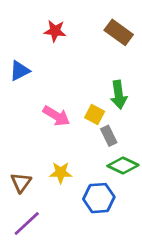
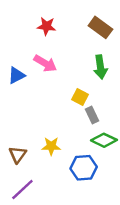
blue triangle: (20, 71) -> (16, 75), moved
green arrow: (119, 95) -> (100, 67), moved
pink arrow: (56, 116) -> (45, 63), moved

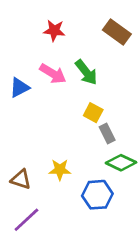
green arrow: (100, 67) -> (86, 72), moved, turned -30
brown triangle: (18, 155) -> (21, 179), turned -48

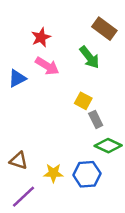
red star: (54, 31) -> (41, 37), moved, turned -30
green arrow: (86, 72) -> (89, 57), moved
yellow star: (60, 170) -> (53, 173), moved

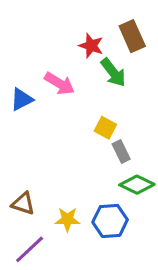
brown rectangle: (104, 29) -> (132, 36), turned 30
red star: (41, 37) -> (91, 46), moved, turned -30

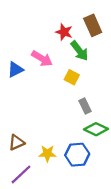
yellow square: (105, 128) -> (72, 77), moved
brown triangle: (23, 204) -> (16, 142), turned -42

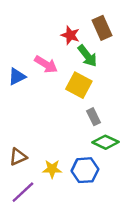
yellow square: (72, 77) -> (79, 85), size x1.5

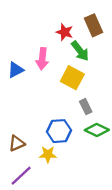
pink arrow: (46, 64) -> (42, 59), turned 65
blue hexagon: (85, 170) -> (59, 131), moved

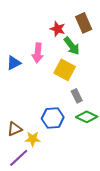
yellow star: (48, 154) -> (33, 139), moved

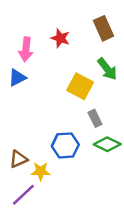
red star: (58, 29) -> (60, 38), moved
green arrow: (72, 46) -> (107, 69), moved
pink arrow: (38, 53) -> (26, 49), moved

